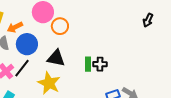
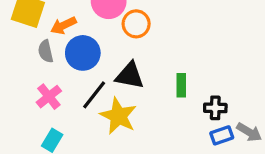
black cross: (100, 64) -> (215, 108), moved
black line: (22, 68) -> (94, 95), moved

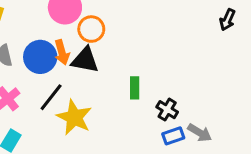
orange arrow: (63, 25) -> (62, 52), moved, turned -80
black triangle: (130, 76) -> (85, 60), moved
black cross: (215, 108) -> (167, 110), turned 30

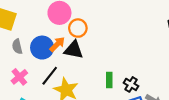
orange arrow: (62, 52) -> (57, 44), turned -119
green rectangle: (135, 88) -> (109, 80), moved

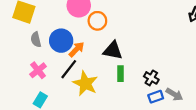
orange arrow: (57, 44) -> (77, 49), moved
black triangle: (74, 50) -> (113, 50), moved
green rectangle: (109, 80) -> (121, 74), moved

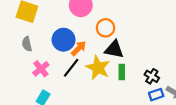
orange circle: (97, 21) -> (106, 28), moved
gray semicircle: (36, 39) -> (27, 44), moved
yellow star: (85, 83) -> (98, 68), moved

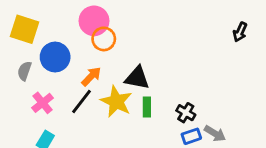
orange circle: (106, 28) -> (104, 39), moved
blue circle: (64, 40) -> (55, 57), moved
gray semicircle: (27, 44) -> (24, 71), turned 32

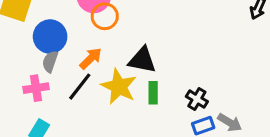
gray semicircle: (24, 71) -> (50, 62), moved
pink cross: (43, 103) -> (36, 88), turned 30

